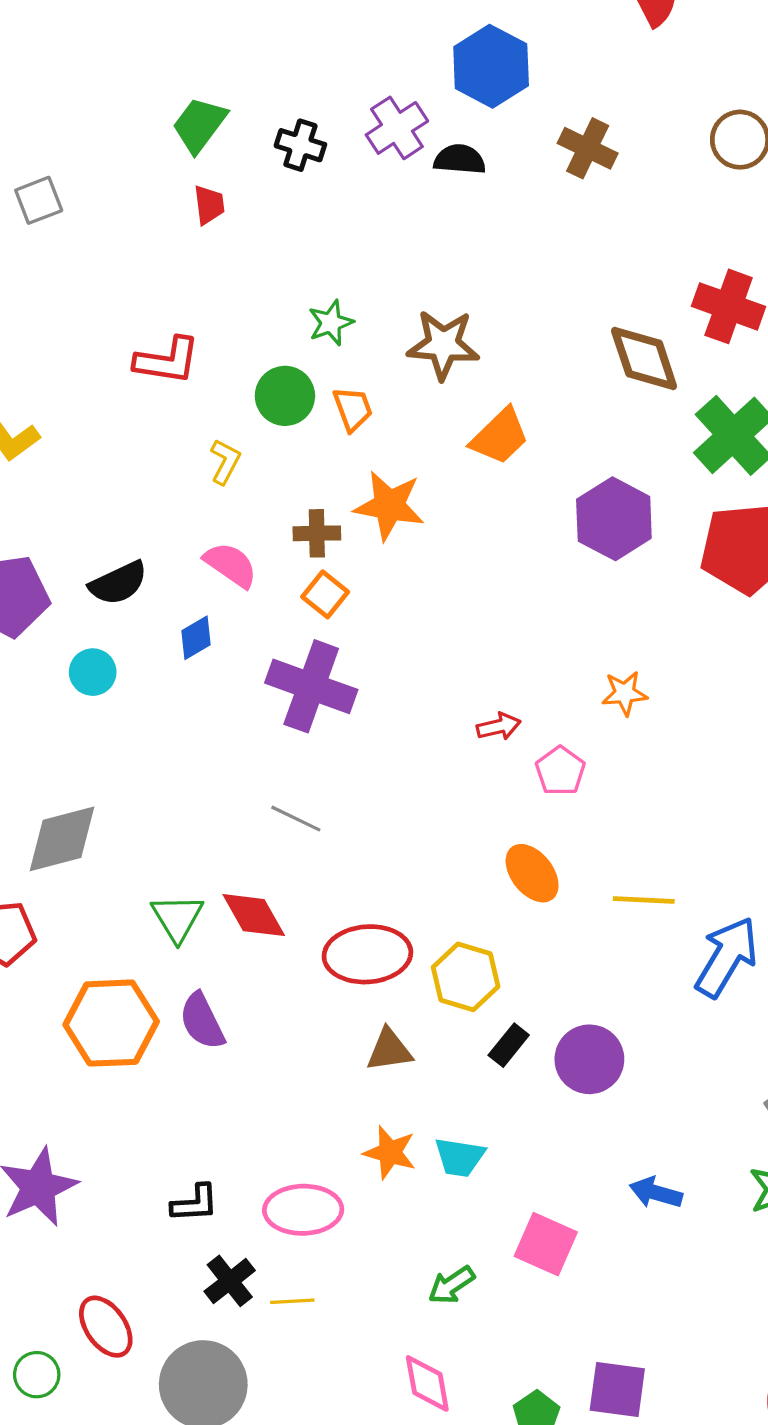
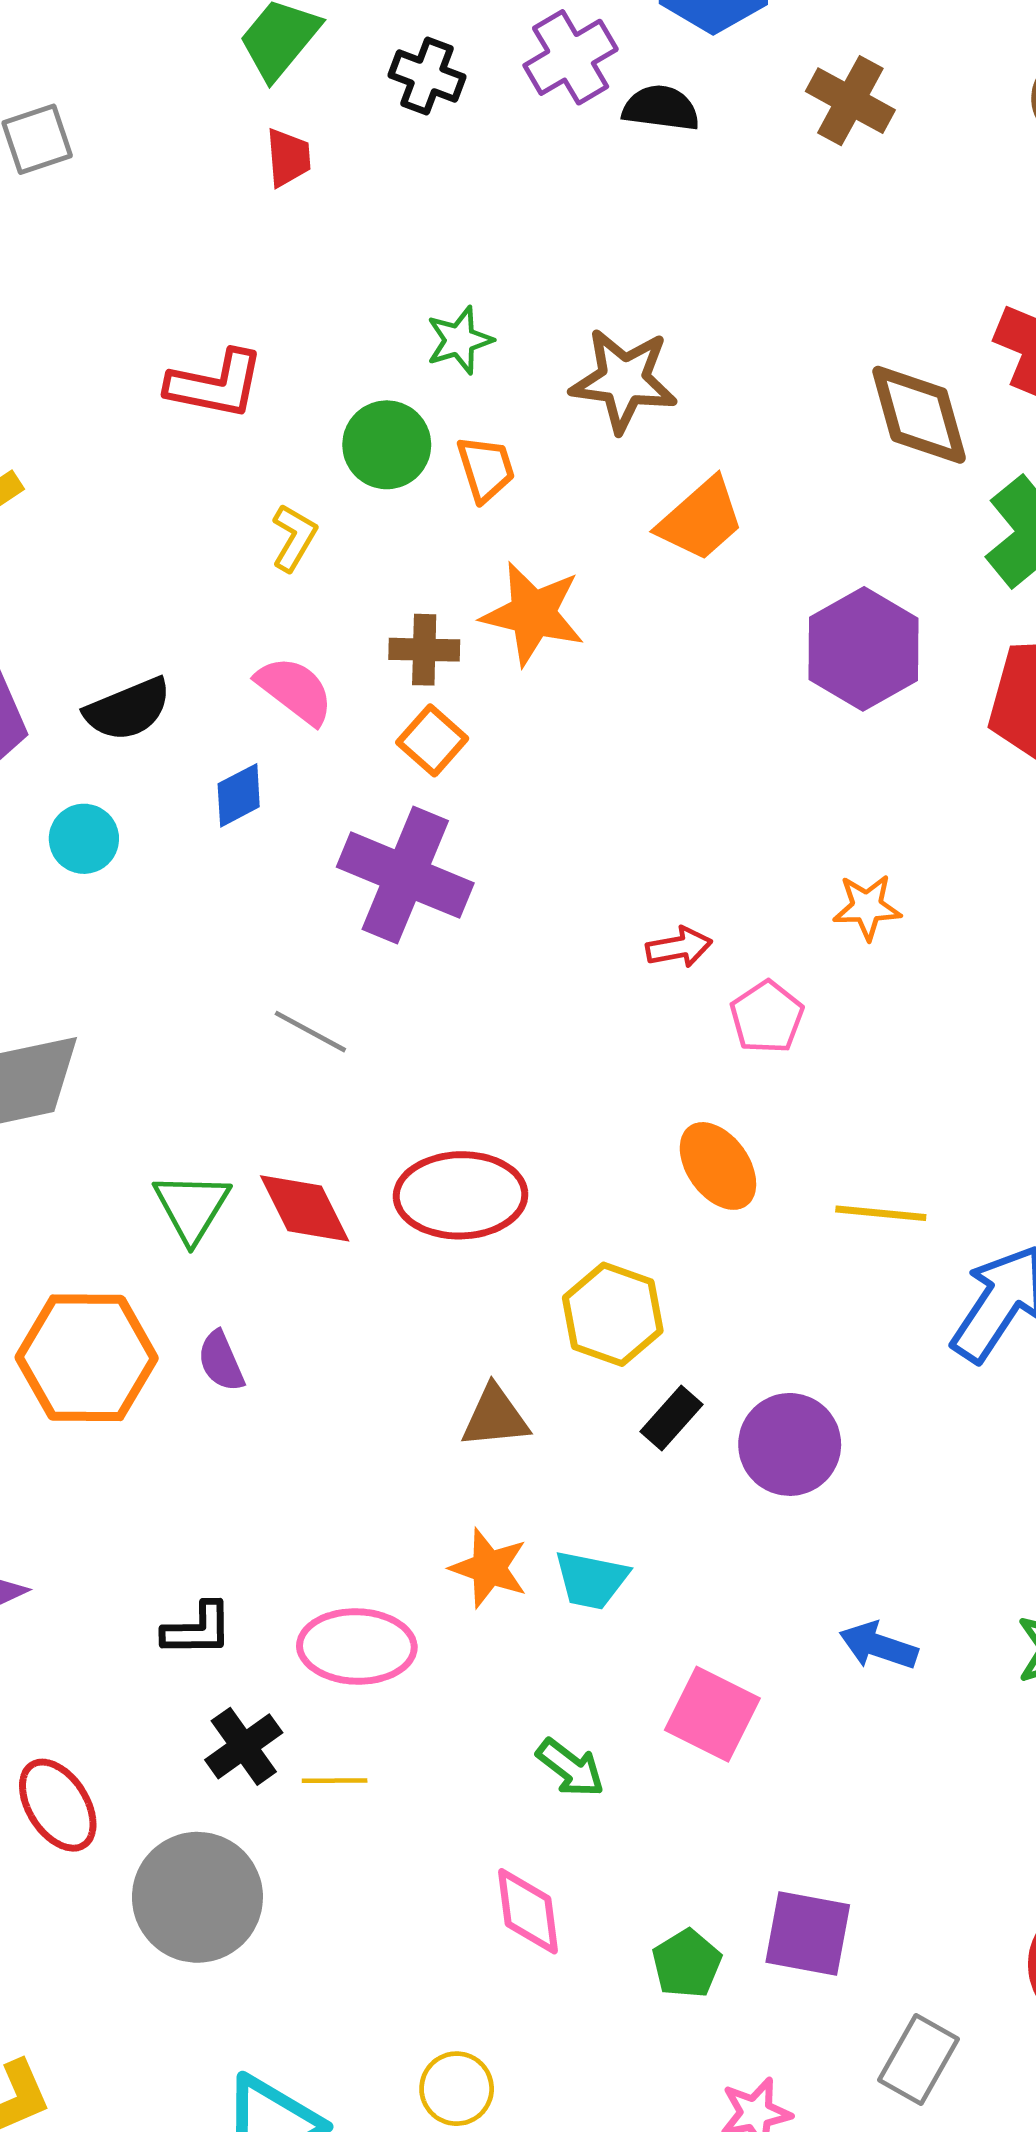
gray line: (296, 819) -> (310, 1032), moved
red ellipse: (367, 954) -> (461, 1195), moved
purple semicircle: (202, 1021) -> (221, 1361), size x0.7
green arrow: (451, 1285) -> (570, 1768), turned -111

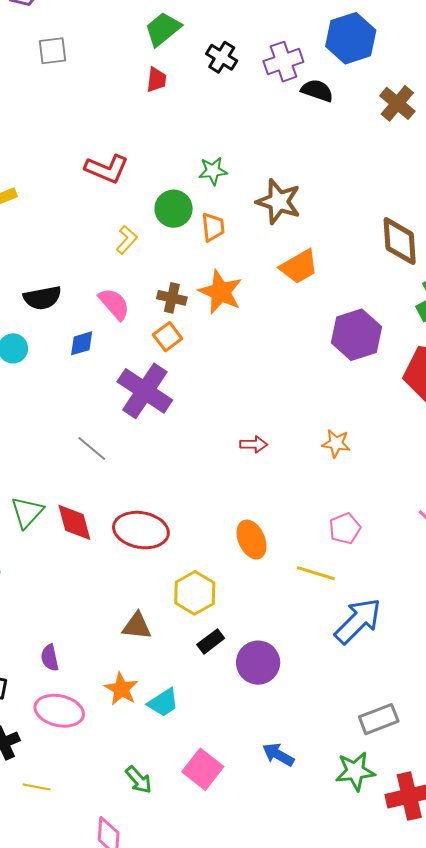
pink pentagon: (767, 1017) -> (345, 528), moved
purple semicircle: (221, 1361) -> (50, 658), moved
cyan trapezoid: (591, 1580) -> (163, 703), turned -56
yellow line: (335, 1781) -> (37, 787), moved

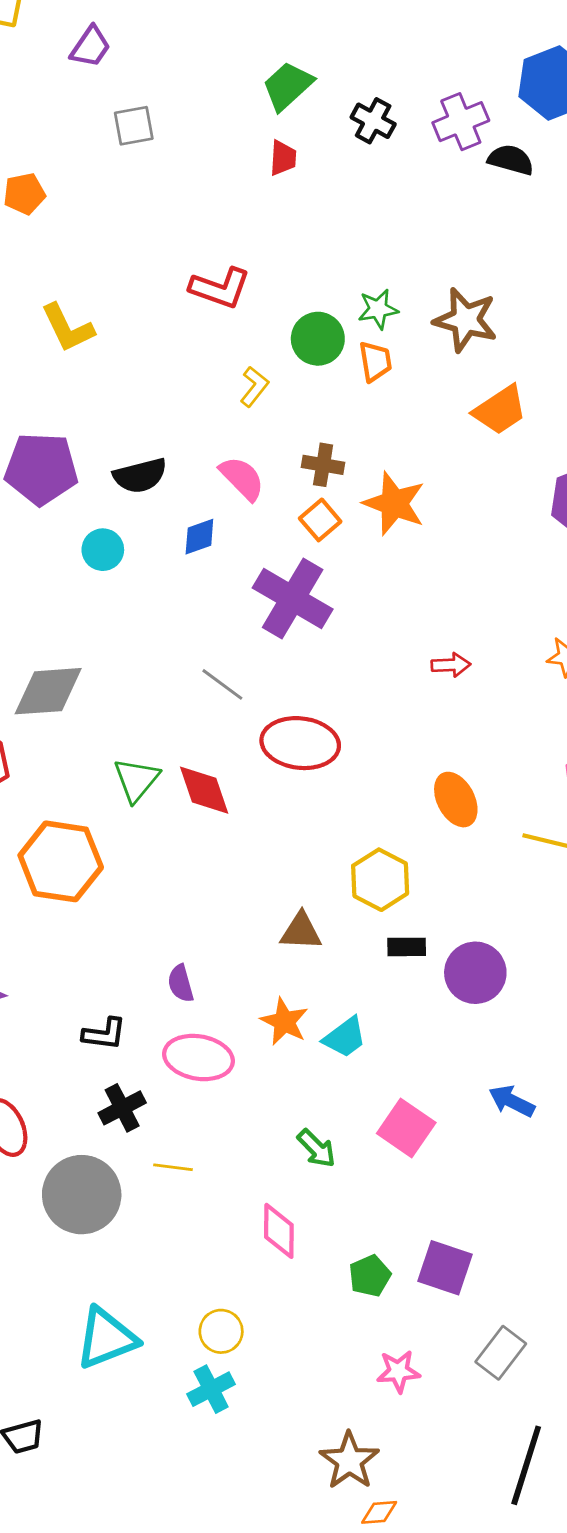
green star: (213, 171) -> (378, 309), moved
orange star: (221, 292) -> (394, 503), moved
red ellipse: (141, 530) -> (300, 743), moved
black rectangle: (211, 641) -> (407, 947), turned 40

